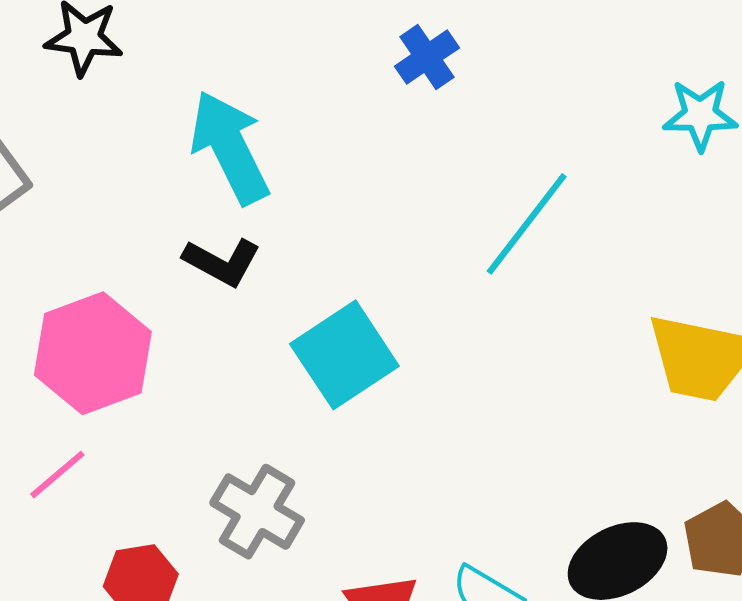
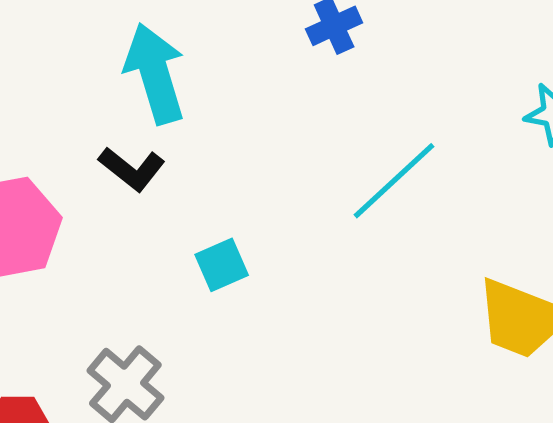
cyan square: (344, 355) -> (222, 265), size x0.6

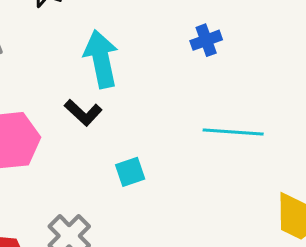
cyan line: (394, 181) -> (233, 132), turned 42

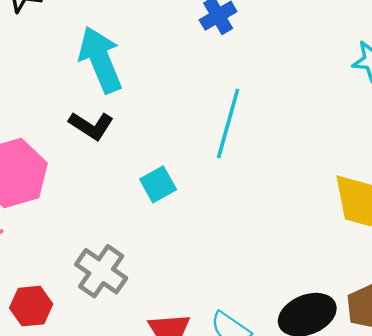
cyan line: (233, 132) -> (228, 124), moved, turned -68

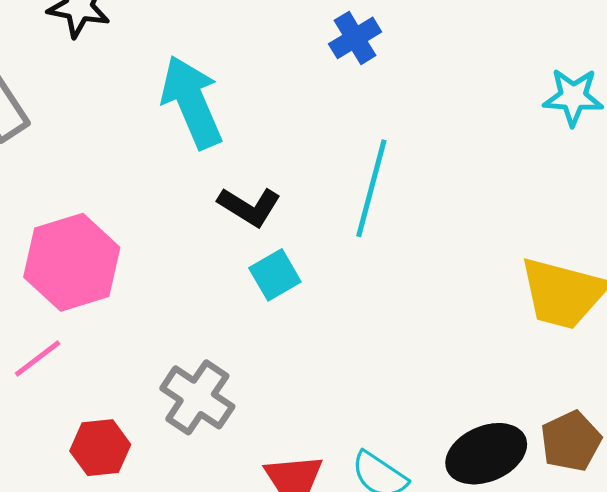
black L-shape: (91, 126) -> (249, 207), moved

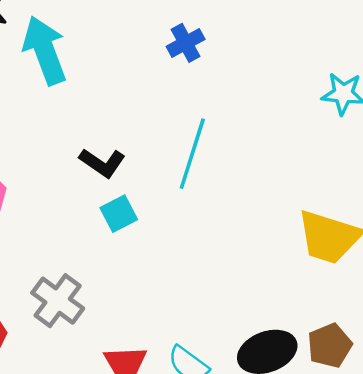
cyan arrow: (192, 102) -> (45, 50), moved

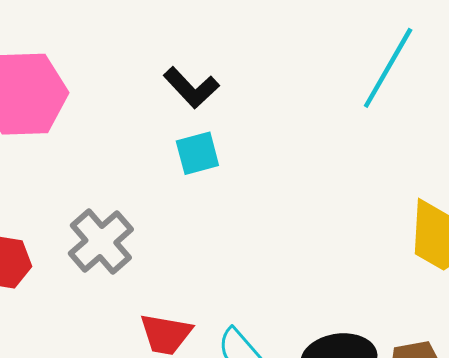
cyan line: (192, 154) -> (388, 68), moved

